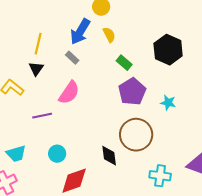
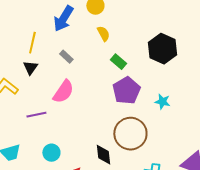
blue arrow: (80, 32) -> (63, 19), moved

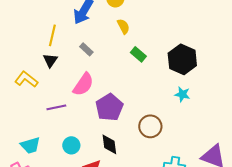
black hexagon: (162, 49) -> (182, 59), moved
purple pentagon: (126, 91) -> (109, 107), moved
brown circle: (130, 134) -> (150, 126), size x0.7
black diamond: (103, 155) -> (109, 144), moved

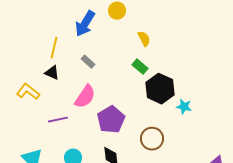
yellow semicircle: (123, 26) -> (144, 39), moved
black hexagon: (182, 59) -> (160, 89), moved
black triangle: (50, 60) -> (52, 73), turned -42

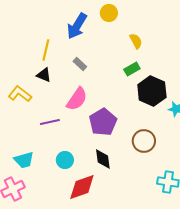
green rectangle: (140, 67) -> (132, 69), turned -70

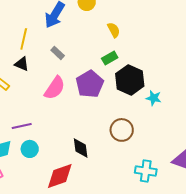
purple line: (50, 122) -> (22, 126), moved
purple pentagon: (103, 122) -> (90, 84), moved
cyan circle: (65, 160) -> (30, 149), moved

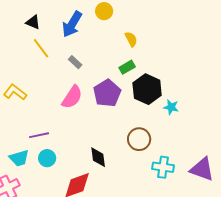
yellow line: (24, 39) -> (41, 48), turned -50
black triangle: (22, 64) -> (33, 22), moved
cyan cross: (146, 171) -> (163, 167), moved

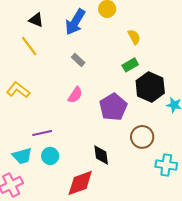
yellow line: (41, 48) -> (29, 46), moved
purple pentagon: (107, 93) -> (113, 107), moved
pink semicircle: (72, 97) -> (75, 95), size x0.7

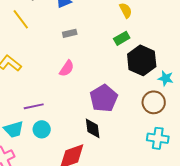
gray rectangle: (78, 60) -> (70, 33), turned -56
purple pentagon: (113, 107) -> (104, 98), moved
brown circle: (142, 137) -> (154, 102), moved

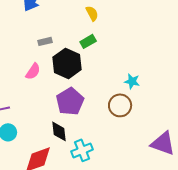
gray rectangle: (70, 33) -> (45, 41), moved
black hexagon: (142, 60) -> (67, 63), moved
cyan cross: (158, 138) -> (82, 150), moved, turned -30

